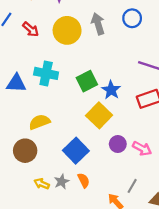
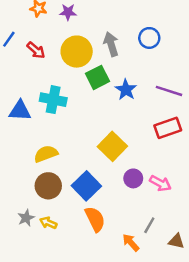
green square: (87, 81) -> (98, 77), moved
blue star: (111, 90) -> (126, 90), moved
brown circle: (25, 151) -> (48, 186), moved
orange semicircle: (84, 180) -> (95, 219), size x1.5
gray star: (62, 182) -> (26, 218), moved

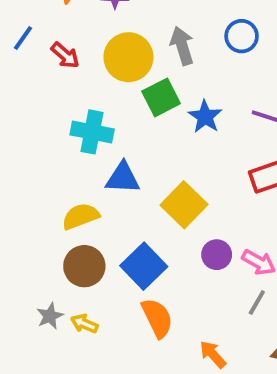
blue triangle: (20, 111) -> (123, 178), moved
gray line: (149, 225) -> (257, 303), moved

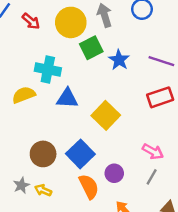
yellow semicircle: (81, 216) -> (24, 95), moved
purple circle: (217, 255) -> (114, 173), moved

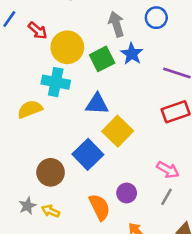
yellow circle: (71, 22) -> (67, 47), moved
blue star: (119, 60) -> (132, 54), moved
blue triangle: (67, 98) -> (97, 104), moved
blue square: (80, 154) -> (88, 154), moved

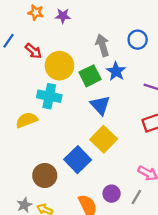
blue triangle: (97, 104) -> (100, 105), moved, turned 45
gray line: (167, 197) -> (136, 197), moved

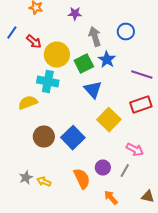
purple star: (63, 16) -> (75, 14), moved
yellow square: (104, 139) -> (109, 120), moved
brown circle: (45, 175) -> (44, 137), moved

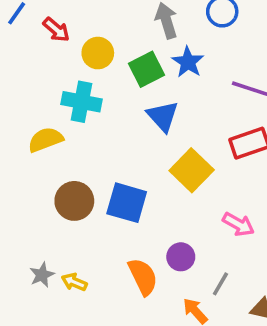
yellow circle: (57, 55) -> (98, 53), size x0.7
blue square: (73, 138) -> (127, 203), turned -30
gray line: (125, 171) -> (220, 284), moved

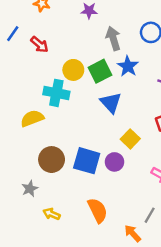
yellow circle: (98, 53) -> (73, 70), moved
yellow square: (192, 170) -> (130, 139), size x0.7
purple circle: (181, 257) -> (114, 162), moved
gray star: (42, 275) -> (30, 189), moved

